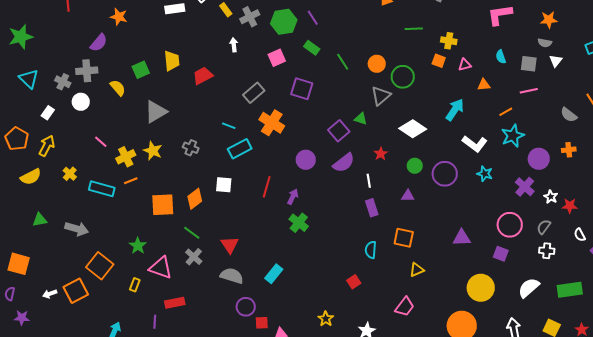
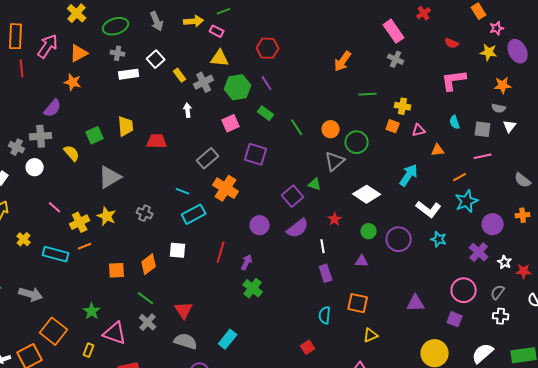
red trapezoid: (203, 76) -> (157, 141), turned 30
orange square: (163, 205) -> (117, 270), size x0.7

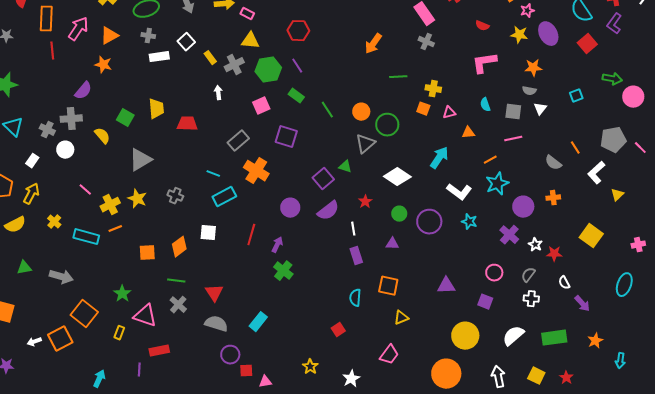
green square: (95, 135) -> (125, 118), turned -36
pink circle: (464, 290) -> (494, 273), size x0.7
green line: (146, 298) -> (176, 281), turned -30

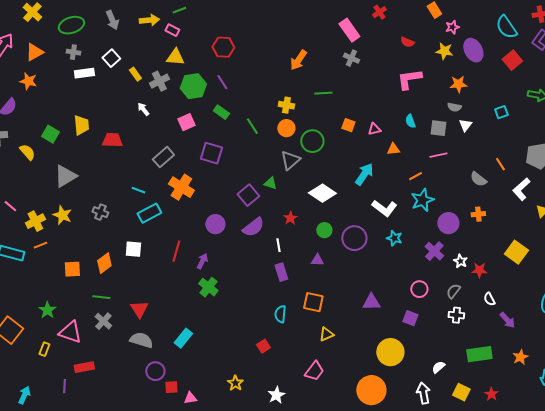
yellow cross: (433, 89) -> (286, 105), moved
white arrow: (218, 93) -> (143, 109), turned -32
white semicircle: (513, 336) -> (438, 367), moved, size x0.6

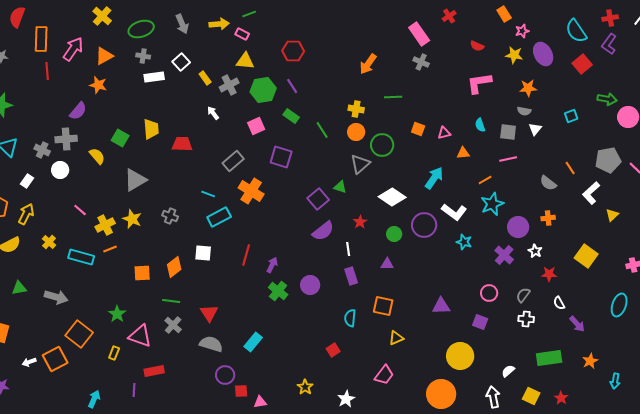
purple circle: (215, 224) -> (310, 285), moved
purple circle: (354, 238) -> (424, 225), moved
white star: (460, 261) -> (535, 251), moved

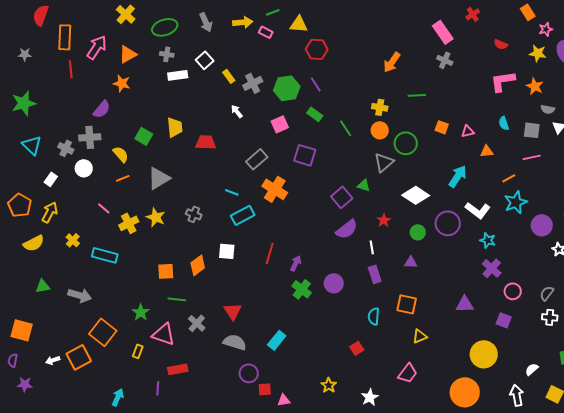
yellow triangle: (245, 61) -> (299, 24), moved
orange star: (528, 88) -> (535, 86), moved, turned 30
orange line: (110, 249) -> (123, 178), moved
purple cross: (504, 255) -> (492, 268), moved
green line: (171, 301) -> (177, 299), moved

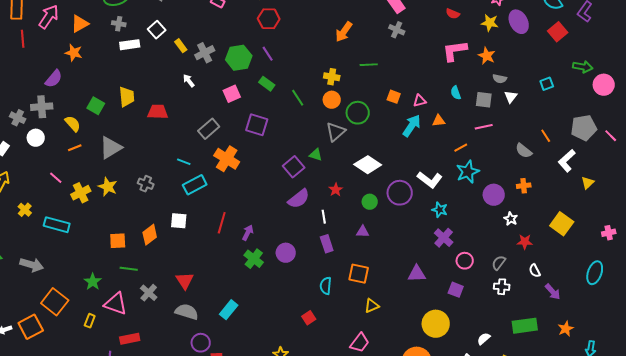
cyan arrow: (458, 176) -> (412, 126), moved

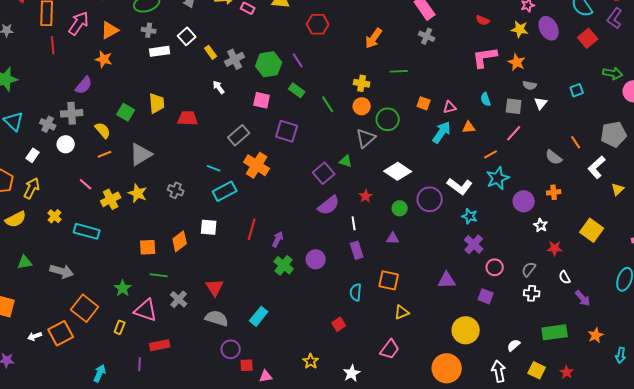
red hexagon: (269, 19) -> (318, 24), moved
pink square: (232, 94) -> (262, 100), turned 36
pink line: (484, 127) -> (514, 133), turned -36

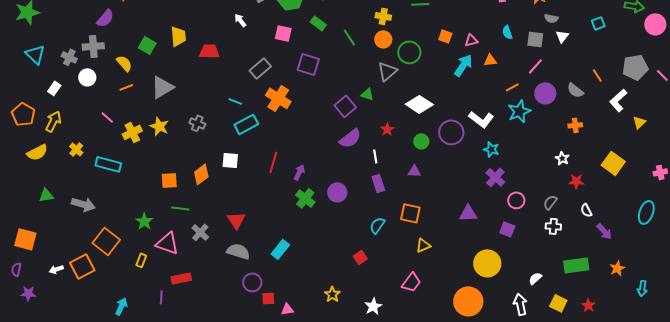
purple circle: (524, 201) -> (545, 93), moved
cyan semicircle: (356, 292) -> (377, 225), turned 30

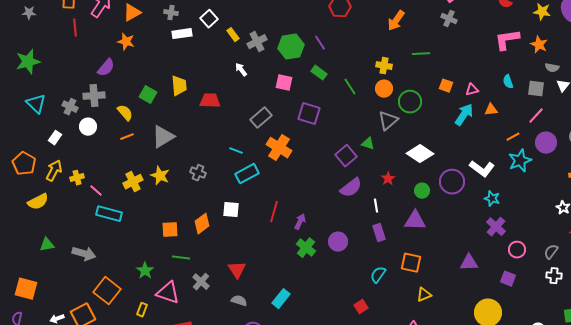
pink line: (107, 117) -> (96, 191), moved
yellow cross: (76, 149) -> (77, 178), moved, turned 32
purple triangle: (414, 171) -> (415, 221), size x1.6
gray semicircle: (238, 251) -> (239, 301), size x0.7

